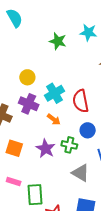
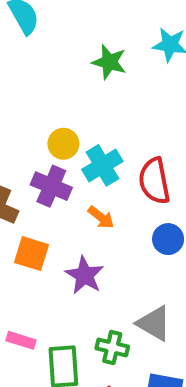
yellow circle: (27, 77) -> (63, 144), moved
green cross: (69, 145) -> (112, 347), moved
orange square: (14, 148) -> (32, 254), moved

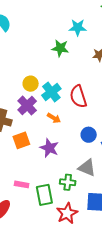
green star: (109, 62) -> (60, 48), moved
purple cross: (51, 186) -> (27, 106), turned 30
blue circle: (168, 239) -> (89, 135), moved
orange square: (32, 254) -> (21, 140), turned -30

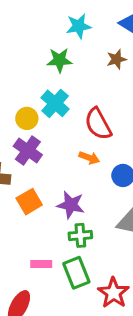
cyan cross: (51, 92) -> (55, 103), moved
orange arrow: (54, 118) -> (89, 158), moved
green cross: (68, 182) -> (80, 235), moved

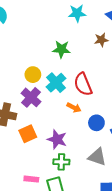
green star: (59, 60) -> (61, 49), moved
cyan cross: (55, 103) -> (56, 83), moved

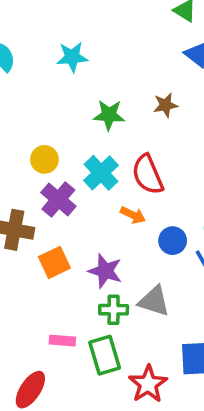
cyan star: (77, 13) -> (72, 57), moved
brown star: (101, 40) -> (166, 105), moved
yellow circle: (33, 75) -> (44, 159), moved
gray triangle: (97, 157) -> (154, 301), moved

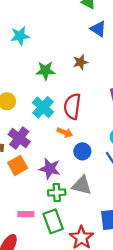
red semicircle: (148, 175) -> (72, 106), turned 35
purple cross: (58, 199) -> (19, 138), moved
blue circle: (173, 241) -> (82, 151), moved

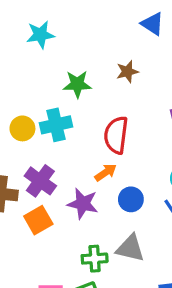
cyan cross: (43, 107) -> (56, 125), moved, turned 35
orange arrow: (65, 132) -> (106, 172), turned -56
purple star: (50, 169) -> (83, 204), moved

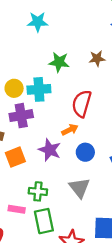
purple cross: (40, 181) -> (21, 116), moved, turned 35
gray triangle: (130, 248) -> (79, 188), turned 30
green cross: (95, 259) -> (38, 191), moved

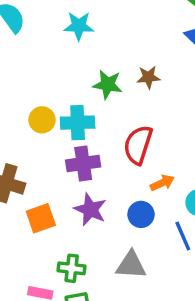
brown star: (97, 59) -> (148, 77), moved
purple cross: (21, 116) -> (83, 163), moved
orange arrow: (70, 130) -> (162, 183), moved
gray triangle: (79, 188) -> (131, 265), turned -50

